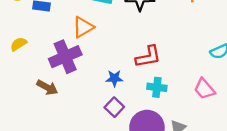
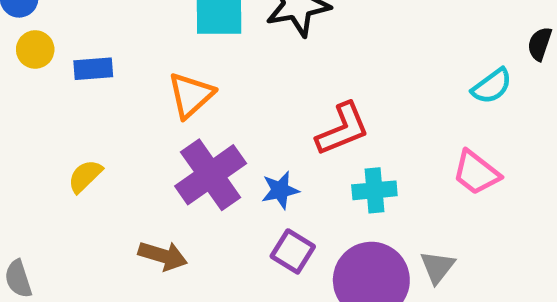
yellow semicircle: (19, 44) -> (85, 176), moved
purple cross: (65, 57) -> (211, 175), moved
brown arrow: (47, 87) -> (163, 256), moved

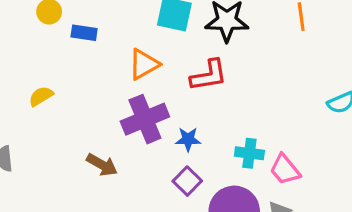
red L-shape: (343, 129) -> (209, 75), moved
pink trapezoid: (476, 173) -> (285, 170), moved
yellow semicircle: (85, 176) -> (41, 96), moved

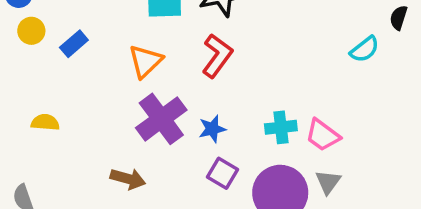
blue rectangle: (84, 33) -> (74, 44), turned -35
red L-shape: (209, 75) -> (217, 56), turned -30
yellow semicircle: (41, 96) -> (45, 122), turned 50

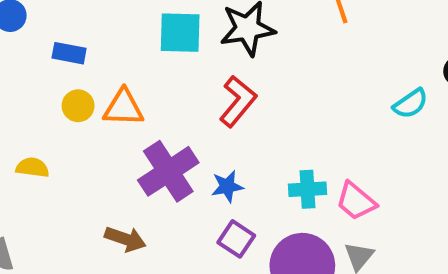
yellow circle: (31, 31) -> (78, 106), moved
blue rectangle: (74, 44) -> (69, 53), moved, turned 48
orange triangle: (145, 61) -> (123, 108), moved, turned 42

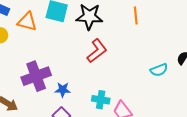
red L-shape: (238, 101) -> (97, 51), moved
orange triangle: (123, 108) -> (27, 22), moved

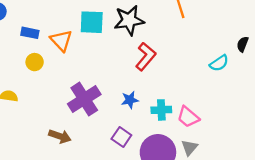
orange triangle: (27, 22) -> (61, 41), turned 45
blue star: (63, 90) -> (130, 100), moved

